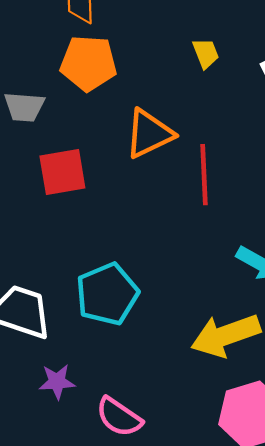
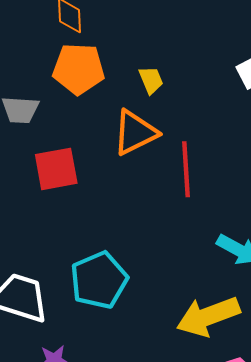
yellow trapezoid: (206, 53) -> (151, 80), moved

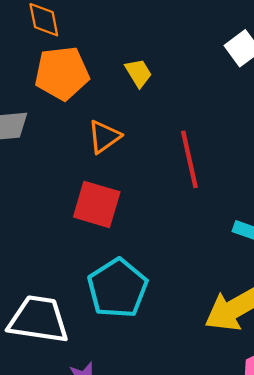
orange triangle: (135, 133) -> (104, 137), moved, size x0.7
red square: (56, 169) -> (97, 204), moved, turned 36

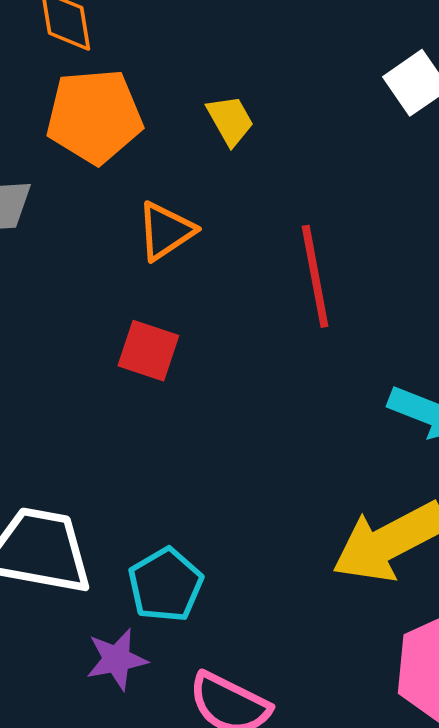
red square: (97, 204) -> (148, 351), size x0.7
cyan pentagon: (118, 288) -> (166, 585), moved, size x0.7

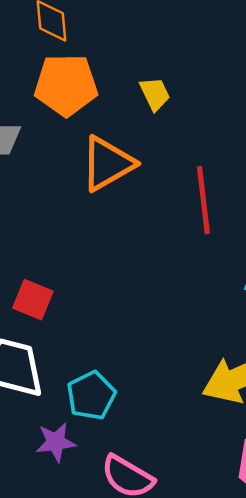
orange triangle: (166, 231) -> (107, 163), size x1.4
red square: (148, 351) -> (33, 300), moved

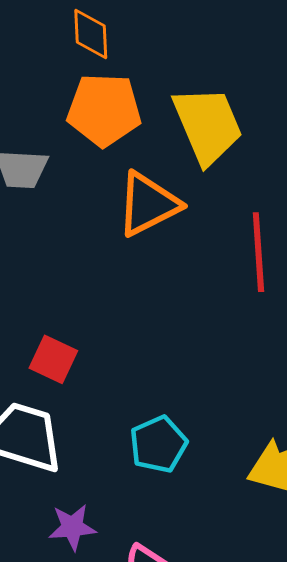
yellow trapezoid: (155, 94) -> (208, 125), size x2.0
cyan pentagon: (91, 395) -> (158, 444), moved

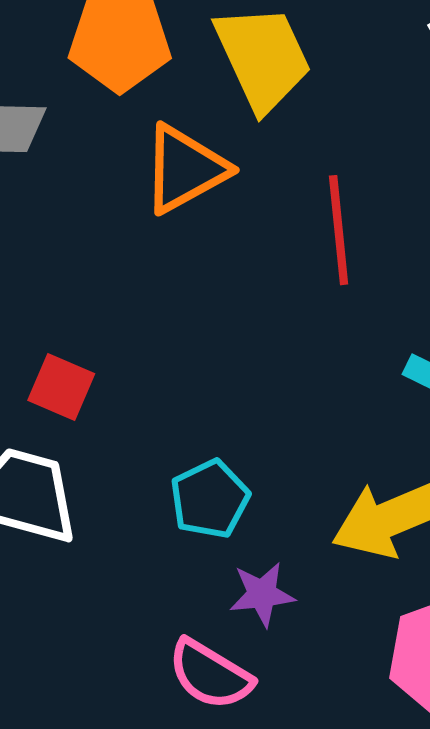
purple star: (72, 527) -> (262, 594), moved

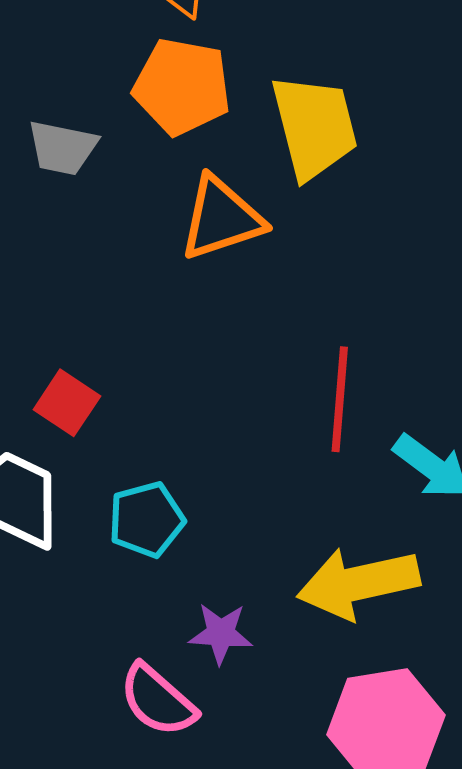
red line: (339, 230) -> (340, 399), moved
cyan pentagon: (210, 499) -> (147, 520), moved

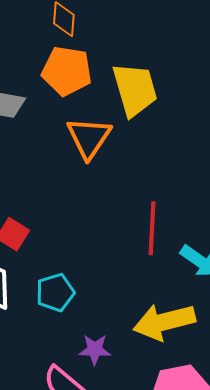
orange triangle: (221, 218) -> (89, 138), turned -36

